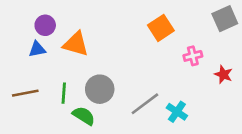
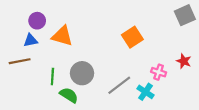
orange square: (161, 28) -> (132, 37), moved
pink cross: (193, 56) -> (159, 72), moved, turned 32
brown line: (25, 93) -> (20, 61), moved

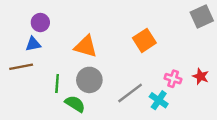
orange triangle: (62, 36) -> (86, 46), moved
red star: (184, 61) -> (201, 76), moved

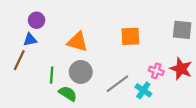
gray square: (202, 17) -> (182, 30), moved, turned 30
orange square: (144, 40) -> (130, 36), turned 30
brown line: (21, 67) -> (19, 60), turned -54
red star: (201, 76) -> (181, 69), size x1.5

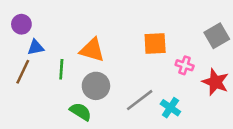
purple circle: (37, 20) -> (21, 24), moved
gray square: (182, 30) -> (217, 36), turned -36
pink cross: (156, 71) -> (185, 65), moved
green line: (52, 75) -> (61, 69), moved

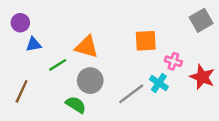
gray square: (217, 36) -> (201, 20), moved
green line: (61, 69) -> (58, 65), turned 54
brown line: (23, 72) -> (22, 91), moved
cyan cross: (170, 108) -> (159, 83), moved

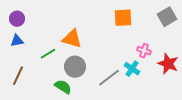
orange square: (146, 41) -> (123, 18), moved
blue triangle: (34, 44) -> (17, 41), moved

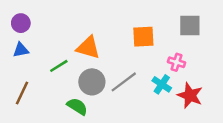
gray square: (167, 17) -> (190, 26), moved, turned 30
orange square: (123, 18) -> (143, 37), moved
red star: (168, 64) -> (190, 95), moved
gray line: (109, 78) -> (124, 82), moved

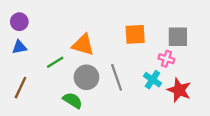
gray square: (190, 26) -> (178, 37), moved
gray line: (124, 82) -> (117, 77), turned -72

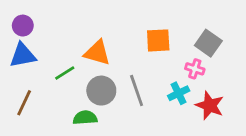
gray square: (178, 37) -> (208, 43), turned 35
blue triangle: (19, 47) -> (23, 55), size x1.5
cyan cross: (152, 80) -> (179, 93), turned 30
green semicircle: (73, 100) -> (85, 118), turned -36

